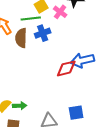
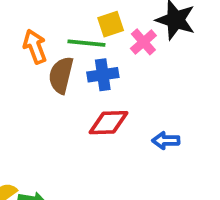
blue arrow: (82, 60) -> (166, 141), size x0.6
red diamond: (66, 68) -> (108, 123), moved

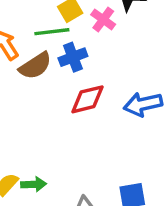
brown semicircle: (61, 75) -> (35, 66), turned -124
blue arrow: (166, 141) -> (143, 104), size x1.5

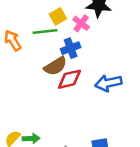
blue cross: (73, 57) -> (71, 48), moved
brown semicircle: (35, 66) -> (56, 66), moved

